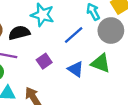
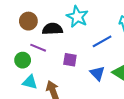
purple square: (44, 61) -> (70, 60), turned 32

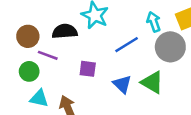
brown circle: (28, 21) -> (28, 36), moved

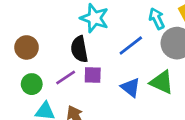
black semicircle: (65, 31) -> (79, 49), moved, turned -90
purple line: (48, 55) -> (66, 78), moved, turned -48

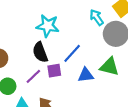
blue line: (131, 45) -> (72, 53), moved
blue triangle: (131, 87) -> (86, 75), turned -35

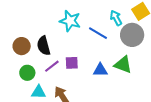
black semicircle: (40, 52) -> (44, 46), moved
blue line: (72, 53) -> (98, 33), moved, turned 72

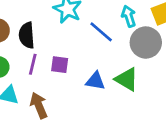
purple line: (52, 66) -> (33, 64), turned -49

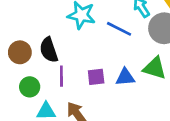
purple square: (60, 65) -> (96, 77), moved

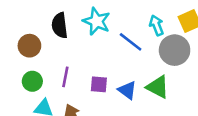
black semicircle: (49, 50) -> (60, 25), moved
blue triangle: (125, 77) -> (127, 90), turned 30

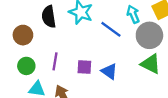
green triangle: (158, 87) -> (151, 64), moved

